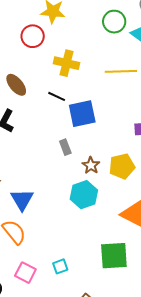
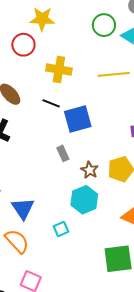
cyan square: (60, 266) -> (61, 229), moved

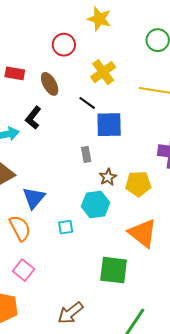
red circle: (23, 45) -> (64, 45), moved
yellow cross: (59, 69) -> (103, 72), turned 30

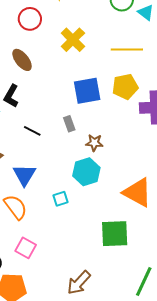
black line: (87, 103) -> (32, 131), moved
brown star: (108, 177) -> (94, 143), turned -30
yellow pentagon: (138, 184) -> (125, 87), moved

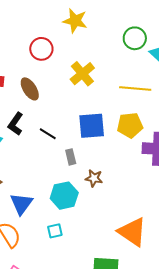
black line: (32, 131) -> (48, 134), moved
cyan hexagon: (86, 172) -> (64, 196), moved

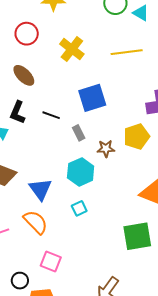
yellow pentagon: (130, 125) -> (137, 137), moved

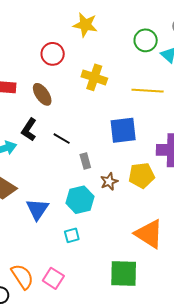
yellow cross: (72, 49) -> (94, 77), turned -30
blue square: (92, 98) -> (123, 130), moved
brown star: (106, 149) -> (109, 181), turned -30
orange semicircle: (36, 222) -> (22, 276), moved
pink square: (51, 261) -> (53, 278), moved

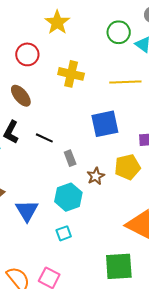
yellow star: (85, 25) -> (57, 22), turned 30

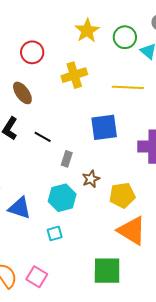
yellow star: (57, 22) -> (87, 31), moved
yellow cross: (71, 74) -> (74, 75), turned -35
gray rectangle: (70, 158) -> (67, 159), turned 35
yellow pentagon: (127, 167) -> (122, 195), moved
blue triangle: (27, 211) -> (20, 208), turned -45

